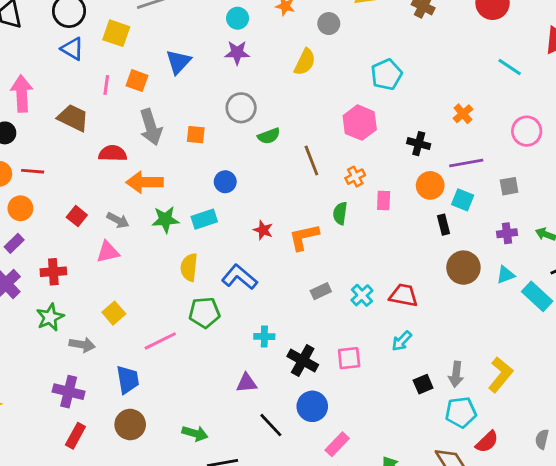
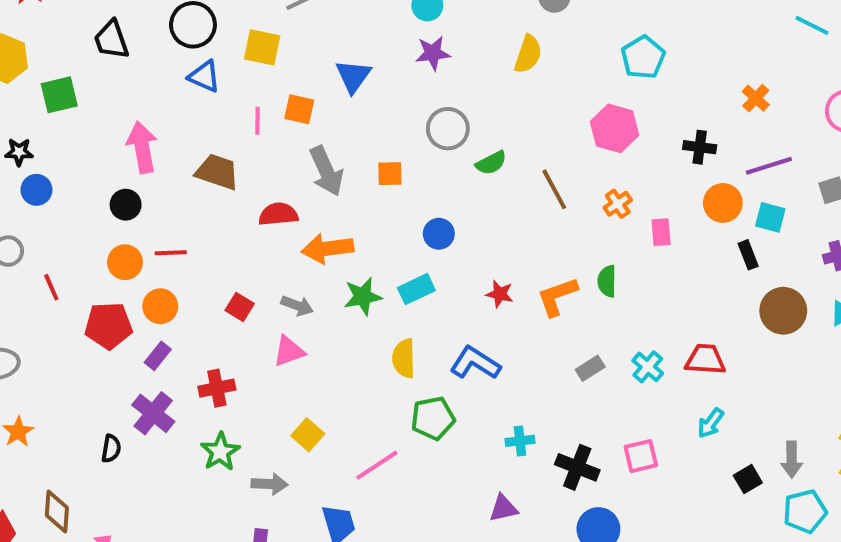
green semicircle: (340, 213) -> (607, 281), moved

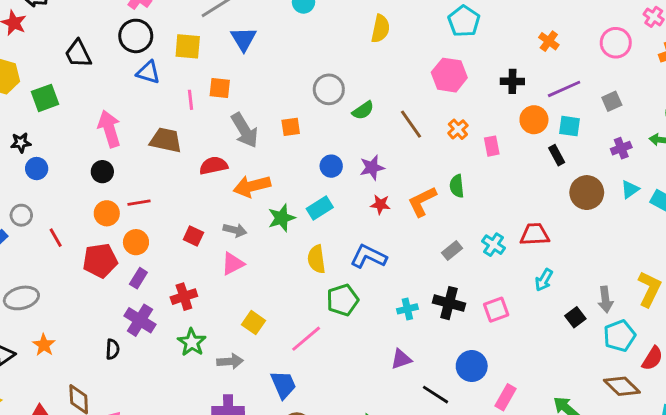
purple star: (433, 53) -> (372, 168), moved
blue triangle: (353, 76) -> (244, 39), moved
black cross: (577, 467) -> (449, 303), moved

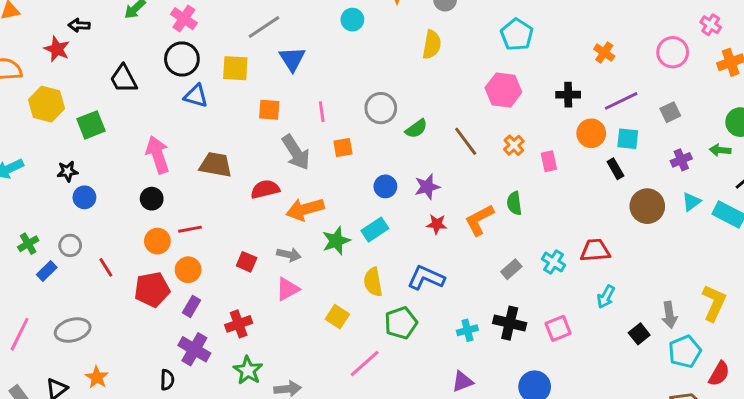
pink line: (190, 100) -> (322, 112), moved
yellow square: (254, 323) -> (337, 317), moved

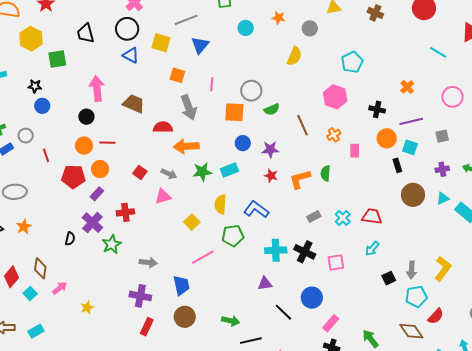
orange square: (343, 147) -> (234, 112), moved, size x1.5
cyan cross: (467, 330) -> (276, 250), size x1.5
green star: (248, 370) -> (112, 244), moved

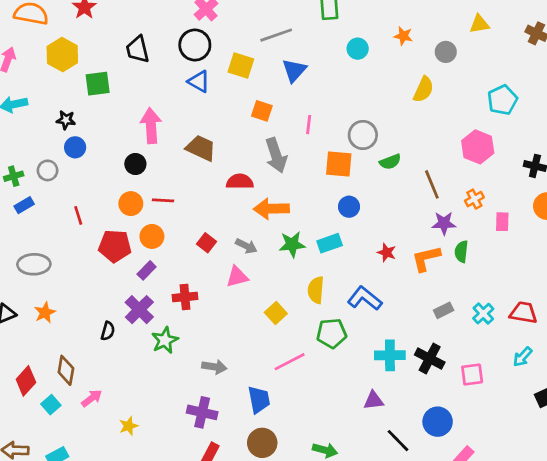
gray circle: (26, 136) -> (48, 170), moved
purple star: (270, 149) -> (444, 223), moved

